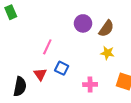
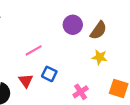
pink line: (47, 47) -> (34, 50), turned 35
pink cross: (90, 84) -> (81, 92), turned -32

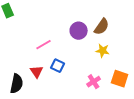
purple circle: (73, 25) -> (79, 31), moved
pink cross: (81, 92) -> (94, 82), moved

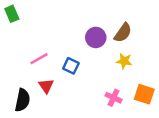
pink line: (44, 45) -> (39, 59), moved
blue square: (58, 66) -> (71, 66), moved
pink cross: (94, 82) -> (113, 98), turned -32

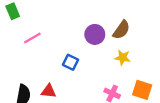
pink line: (39, 59) -> (32, 38), moved
red triangle: (46, 86) -> (49, 91), moved, turned -49

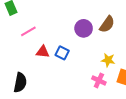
yellow star: (123, 58) -> (108, 60), moved
red triangle: (49, 91) -> (43, 52), moved

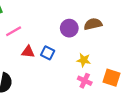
brown semicircle: (107, 24) -> (93, 24), turned -138
yellow star: (108, 60) -> (84, 60), moved

